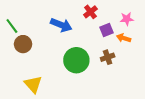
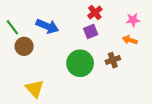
blue arrow: (61, 25) -> (47, 26), moved
purple square: (107, 30) -> (91, 32), moved

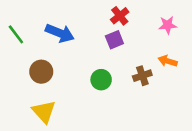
orange arrow: (130, 40) -> (168, 61), moved
brown circle: (24, 46) -> (41, 72), moved
green circle: (80, 63) -> (101, 80), size x0.6

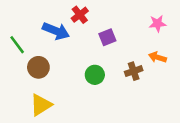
red cross: (120, 16) -> (80, 15), moved
green line: (16, 34) -> (17, 45), moved
yellow triangle: (44, 112) -> (41, 105), turned 40

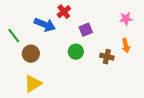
orange arrow: (157, 57) -> (126, 46), turned -120
brown cross: (134, 71) -> (107, 57), turned 32
green circle: (95, 75) -> (76, 52), moved

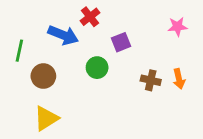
green line: (14, 36) -> (19, 51), turned 49
orange arrow: (126, 46) -> (179, 79), moved
green circle: (76, 52) -> (97, 68), moved

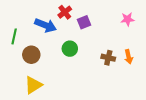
purple square: (121, 42) -> (84, 22), moved

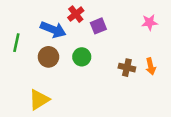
brown circle: (31, 55) -> (48, 57), moved

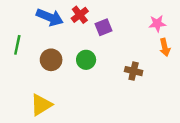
blue arrow: (53, 30) -> (50, 17), moved
orange arrow: (151, 66) -> (165, 47), moved

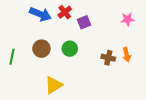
green line: (17, 45) -> (12, 57), moved
orange arrow: (165, 47) -> (127, 55), moved
yellow triangle: (41, 105) -> (54, 85), moved

